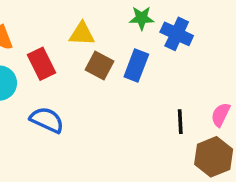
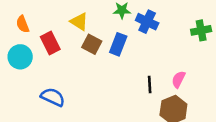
yellow triangle: (82, 34) -> (79, 22), turned 30
blue semicircle: (47, 120) -> (53, 97), moved

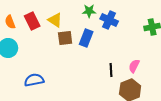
red rectangle: (50, 43) -> (32, 21), moved
brown square: (92, 44) -> (65, 38), turned -35
blue semicircle: (53, 97) -> (34, 80), turned -36

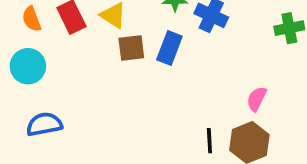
black line: (111, 70) -> (209, 141), moved
blue semicircle: (34, 80) -> (44, 124), moved

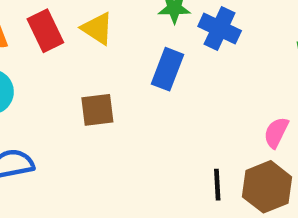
brown square: (131, 48) -> (97, 110), moved

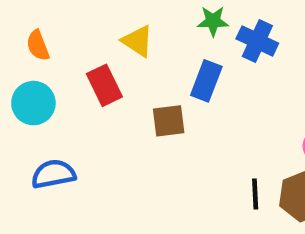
red rectangle: (45, 31) -> (104, 85), moved
brown square: (97, 110) -> (169, 121), moved

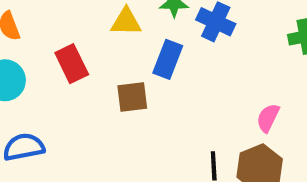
yellow triangle: (138, 41) -> (126, 22), moved, turned -32

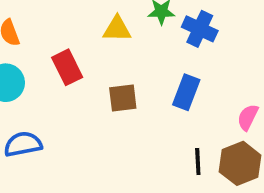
blue rectangle: (168, 59) -> (186, 92), moved

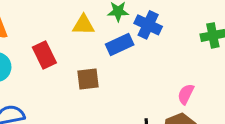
blue rectangle: (186, 92) -> (120, 44), moved, turned 44

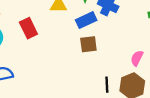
brown square: (88, 79) -> (88, 44), moved

